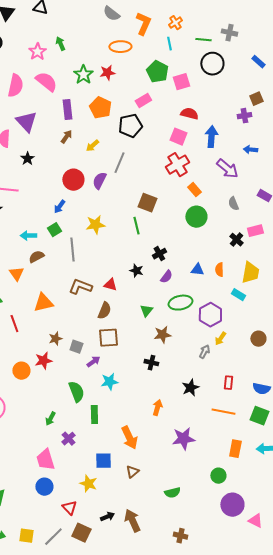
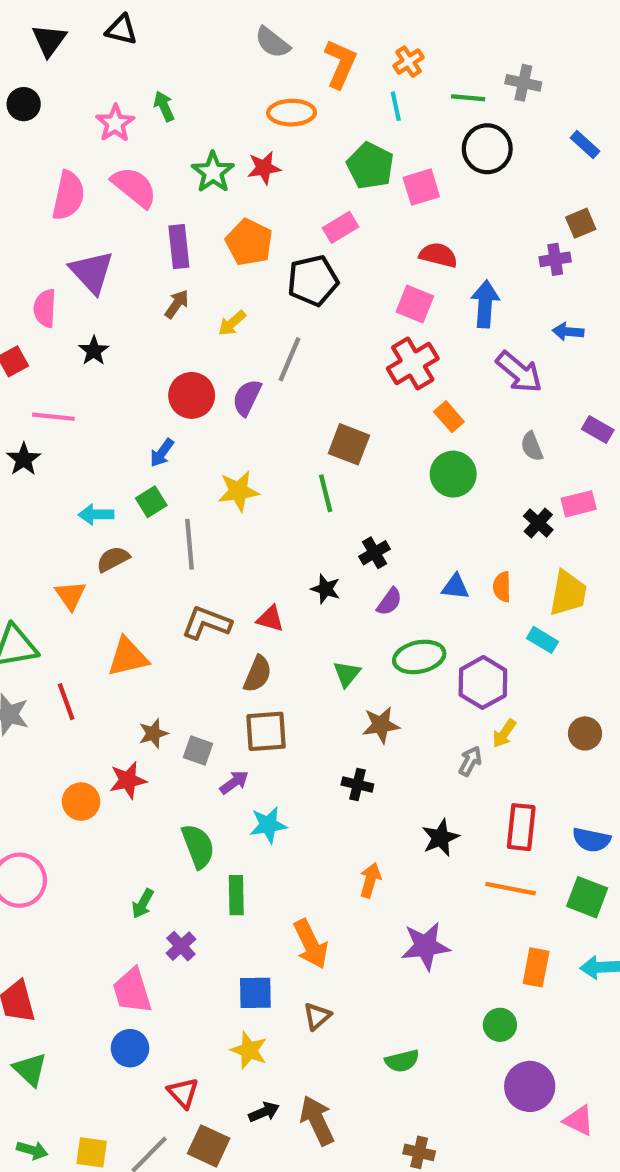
red rectangle: (228, 383) -> (521, 827), size x1.5
yellow star: (88, 484) -> (249, 1050), moved

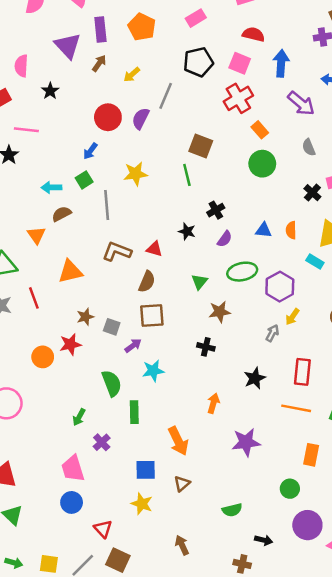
purple triangle: (92, 272) -> (68, 46), moved
black pentagon: (313, 281) -> (198, 62), moved
black arrow: (264, 1112) -> (264, 540), moved, turned 36
brown arrow: (317, 1120) -> (182, 545), size x0.7

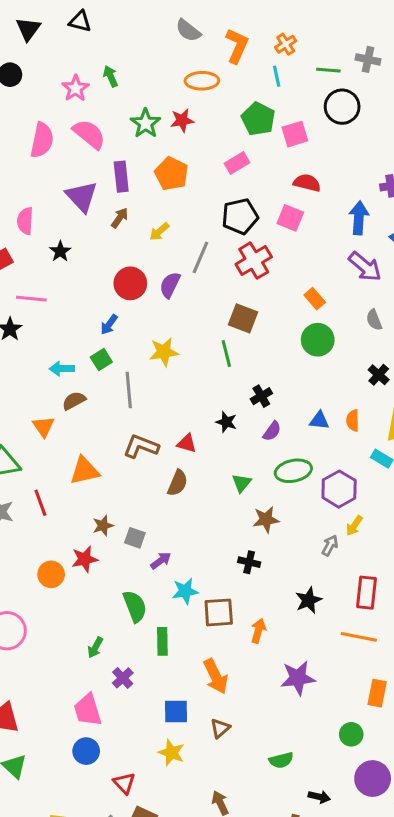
blue arrow: (281, 63) -> (359, 218), moved
red cross: (238, 98) -> (254, 261), moved
brown square: (152, 316) -> (219, 612), moved

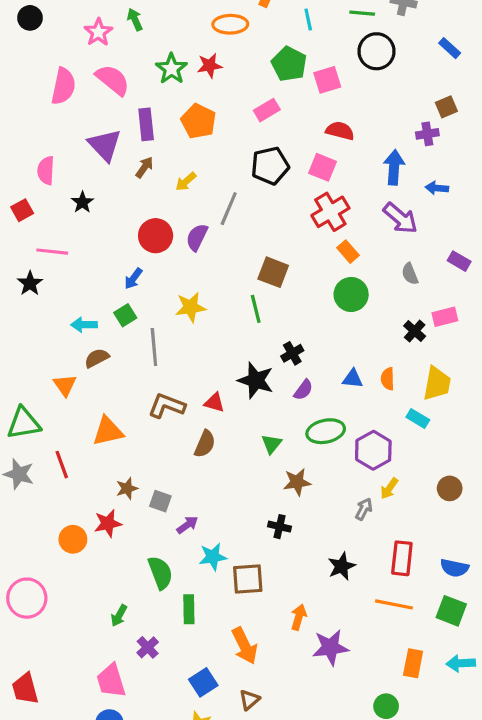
red cross: (254, 261) -> (330, 212), moved
black star: (226, 422) -> (256, 380), size x1.6
orange arrow: (258, 631) -> (299, 617), moved
blue square: (176, 711) -> (203, 682), turned -32

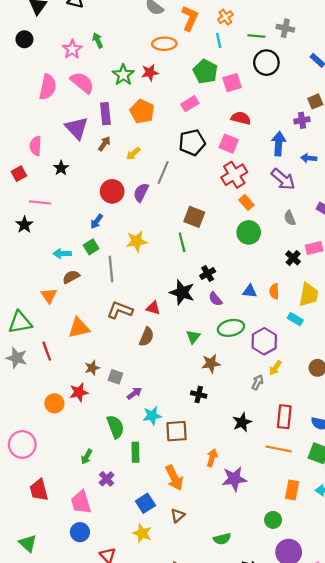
purple semicircle: (303, 390) -> (215, 299), turned 104
red trapezoid: (25, 689) -> (39, 490), moved

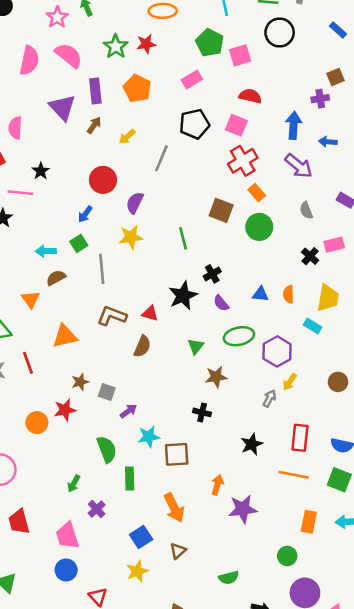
black star: (61, 168) -> (41, 171), moved
purple semicircle: (141, 192) -> (135, 203), moved
brown square: (194, 217) -> (221, 210), moved
black star: (182, 292) -> (183, 296), turned 30
yellow star: (142, 533) -> (137, 571), turned 30

